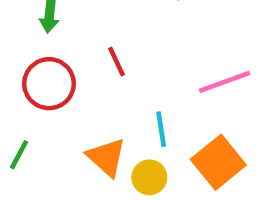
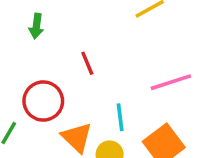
red circle: (49, 84) -> (43, 101), moved

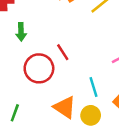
red circle: (43, 101) -> (39, 68), moved

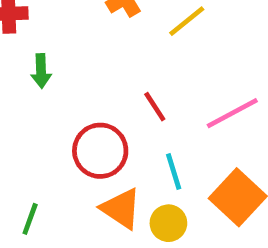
red line: (63, 52) -> (155, 107), moved
red circle: (39, 68) -> (100, 151), moved

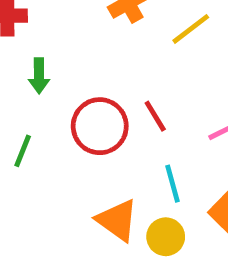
red circle: (100, 151) -> (100, 126), moved
green line: (30, 219) -> (23, 151), moved

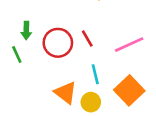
green arrow: (39, 76) -> (26, 31), moved
green line: (23, 151) -> (17, 55), turned -48

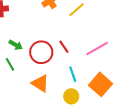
green arrow: (26, 31) -> (16, 45), turned -56
orange triangle: (66, 93) -> (40, 83), moved

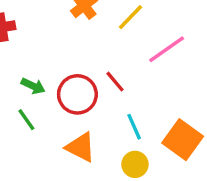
pink line: (97, 49) -> (167, 49), moved

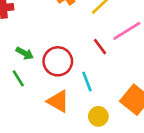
red line: (115, 82) -> (100, 47), moved
cyan line: (134, 127) -> (87, 81), moved

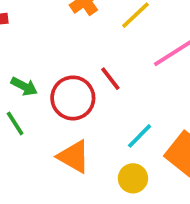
red line: (100, 47) -> (110, 79), moved
cyan line: (87, 81) -> (140, 136), moved, turned 66

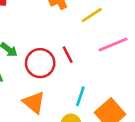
cyan line: (140, 136) -> (80, 96), turned -36

